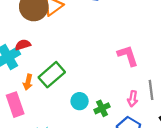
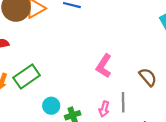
pink L-shape: (128, 56) -> (104, 66), turned -135

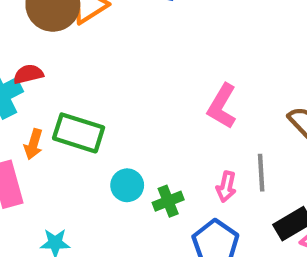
green rectangle: (27, 77) -> (79, 133), turned 55

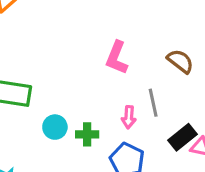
green cross: (168, 201) -> (87, 134), turned 30

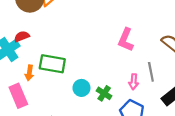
green cross: (87, 134) -> (104, 93), turned 32

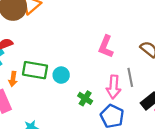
pink arrow: (134, 82) -> (114, 87), size x1.5
cyan circle: (81, 88) -> (61, 75), moved

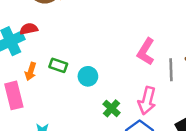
green rectangle: (35, 70) -> (58, 65), size x0.6
gray line: (130, 77) -> (171, 70), moved

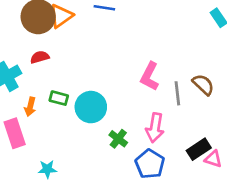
red semicircle: (29, 29) -> (40, 57), moved
cyan circle: (88, 76) -> (91, 107), size x1.5

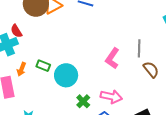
red semicircle: (40, 57) -> (16, 31), moved, turned -112
gray line: (177, 93) -> (139, 48), moved
pink arrow: (155, 128) -> (111, 97), turned -95

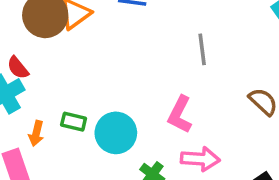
gray line: (139, 48) -> (202, 49), moved
pink L-shape: (112, 58) -> (180, 114), moved

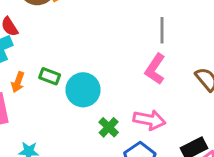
pink L-shape: (180, 114) -> (155, 69), moved

